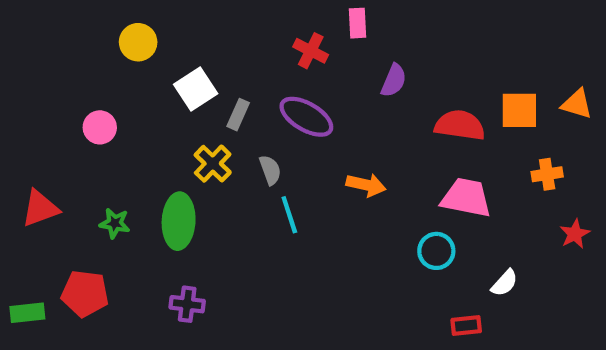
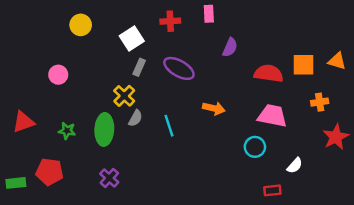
red cross: (311, 51) -> (170, 21), moved, turned -30
white square: (196, 89) -> (132, 39), moved
gray semicircle: (270, 170) -> (135, 118), moved, turned 49
red star: (575, 234) -> (336, 137), size x1.5
purple cross: (187, 304) -> (109, 178), turned 36

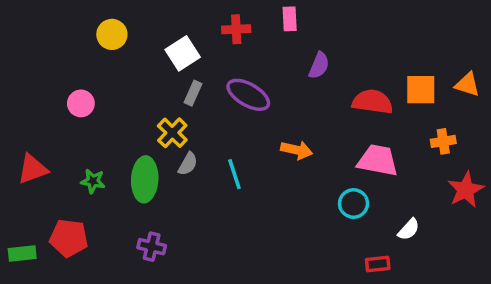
purple cross: (109, 178) -> (152, 247), turned -30

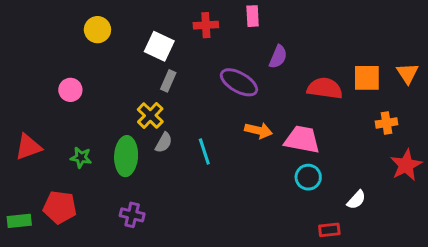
white square: (183, 53) -> (159, 46), turned -32
orange triangle: (467, 84) -> (408, 73), turned 40
purple ellipse: (248, 95) -> (239, 82), moved
pink trapezoid: (378, 160) -> (302, 140), moved

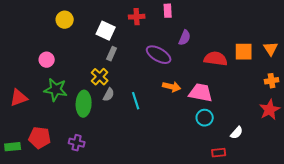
orange cross: (386, 123) -> (272, 81), moved
green star: (81, 158) -> (56, 90), moved, size x1.6
purple cross: (132, 215) -> (77, 143), moved

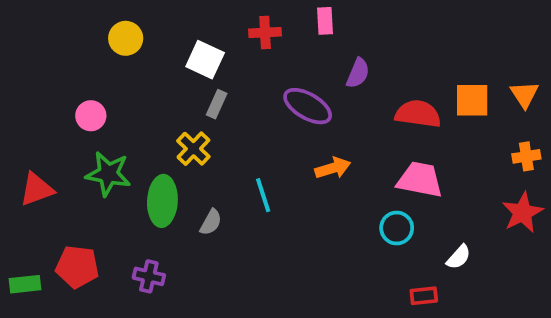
orange arrow: (172, 87) -> (333, 168), turned -30
pink trapezoid: (201, 93) -> (420, 180), moved
gray semicircle: (109, 95) -> (211, 222), moved

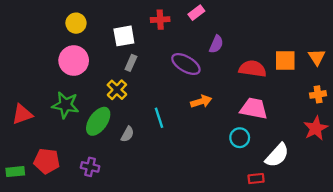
pink rectangle: (325, 21) -> (196, 13), turned 56
white square: (205, 60) -> (124, 36), turned -35
pink circle: (91, 116) -> (74, 61), moved, size x1.6
green ellipse: (162, 201) -> (98, 121), turned 32
white semicircle: (459, 257) -> (277, 155), size x1.6

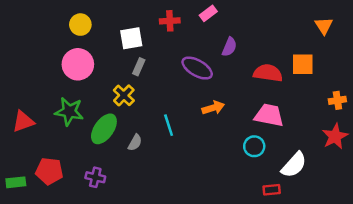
orange triangle: (317, 57) -> (324, 26), moved

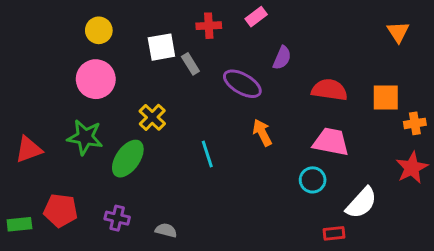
orange square: (303, 64) -> (386, 97), moved
gray rectangle: (139, 67) -> (190, 64), moved, turned -56
orange arrow: (213, 108) -> (262, 133), turned -100
gray semicircle: (135, 143) -> (166, 230), moved, turned -105

